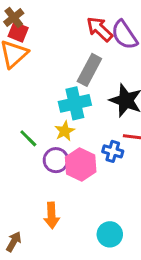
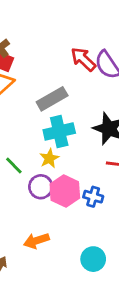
gray rectangle: (89, 70) -> (52, 99), moved, turned 32
blue cross: (113, 151) -> (93, 197), moved
orange arrow: (52, 215) -> (36, 241), turned 75

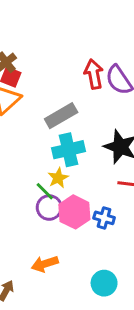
red arrow: (83, 59) -> (94, 74), turned 36
green line: (14, 165) -> (45, 191), moved

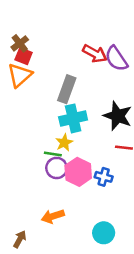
red arrow: (94, 74) -> (95, 54), turned 130
gray rectangle: (61, 116) -> (67, 89), turned -40
green line: (45, 191) -> (53, 154), turned -36

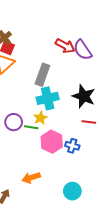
purple circle: (57, 168) -> (14, 122), moved

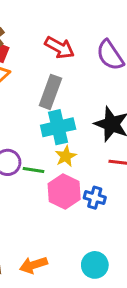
red arrow: (65, 46) -> (60, 48), moved
yellow star: (40, 118) -> (66, 156), moved
orange arrow: (31, 178) -> (34, 265), moved

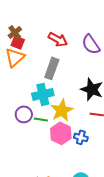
cyan cross: (58, 127) -> (43, 94), moved
yellow star: (66, 156) -> (62, 110), size x1.6

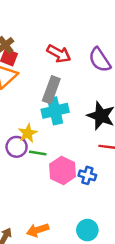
cyan cross: (43, 94) -> (55, 111), moved
yellow star: (62, 110) -> (28, 133), moved, size x0.7

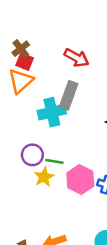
cyan cross: (55, 111) -> (52, 112), moved
yellow star: (28, 133) -> (44, 177), moved

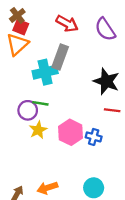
green line: (54, 161) -> (40, 103), moved

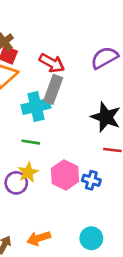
red arrow: (67, 24) -> (52, 63), moved
purple semicircle: (105, 29) -> (104, 58), turned 95
purple circle: (28, 110) -> (16, 183), moved

